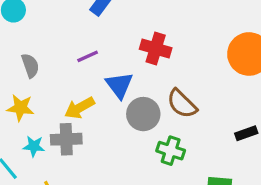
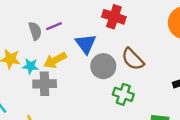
purple line: (88, 56) -> (54, 26), moved
gray semicircle: (30, 66) -> (35, 31), moved
cyan star: (34, 146) -> (30, 66), moved

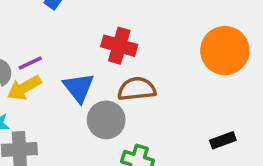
brown semicircle: (133, 59) -> (137, 89), moved, turned 130
yellow arrow: (55, 60) -> (24, 88), moved

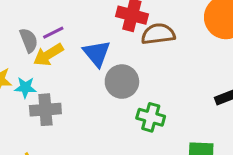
brown semicircle: (137, 89) -> (158, 34), moved

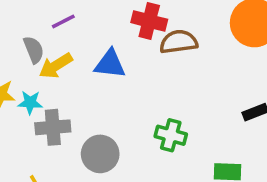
purple line: (53, 33) -> (63, 21), moved
blue triangle: (97, 53) -> (110, 64), turned -44
gray circle: (122, 82) -> (100, 154), moved

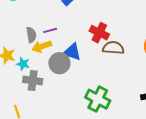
purple line: (63, 21) -> (50, 30), moved
green cross: (171, 135) -> (98, 99), size x1.4
gray circle: (100, 154) -> (59, 63), moved

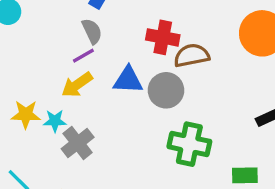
gray semicircle: (31, 35) -> (92, 31), moved
gray circle: (59, 63) -> (166, 90), moved
gray cross: (33, 80) -> (78, 143), turned -30

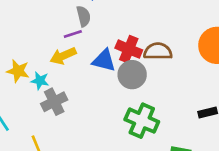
red cross: (163, 37) -> (129, 49), moved

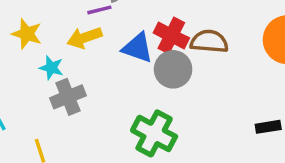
yellow star: (18, 71) -> (27, 34), moved
green cross: (142, 121) -> (154, 133), moved

